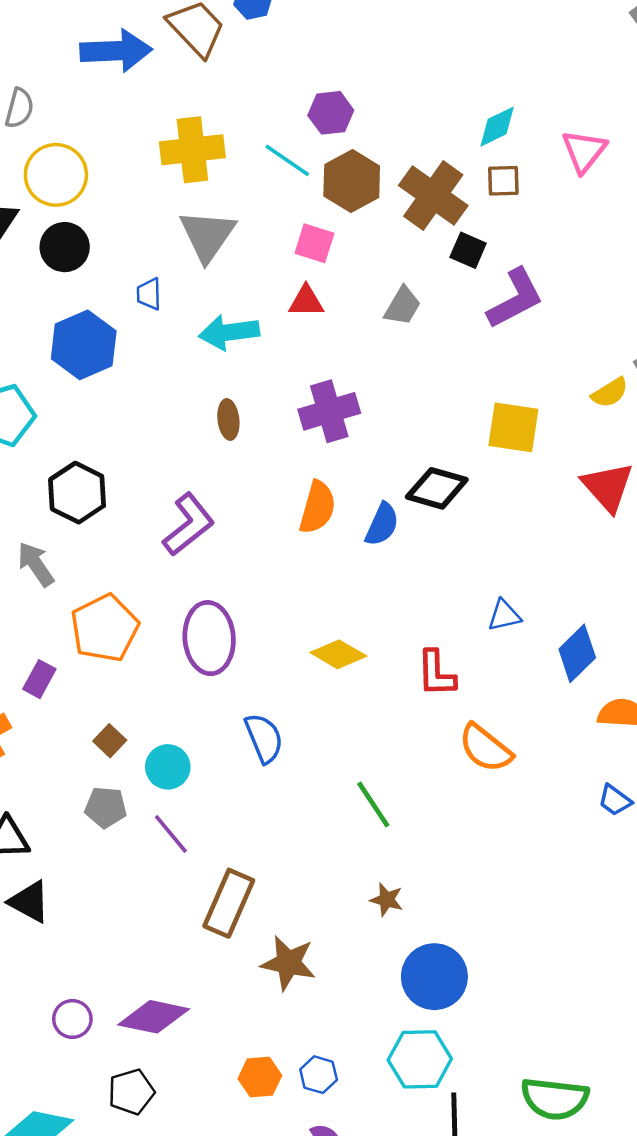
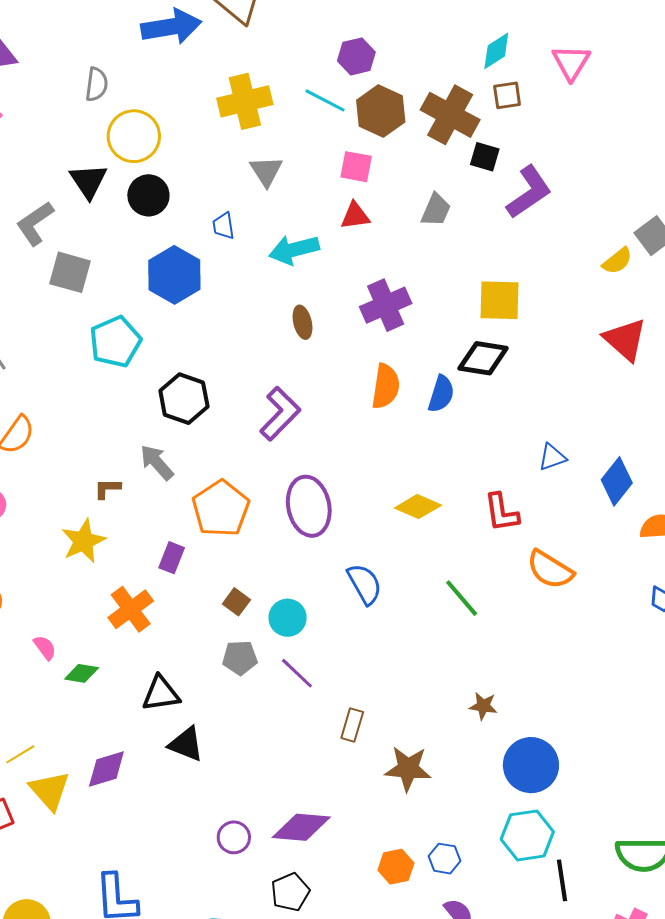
gray triangle: (207, 235) -> (266, 171), size x0.7
yellow square: (513, 427) -> (500, 300), moved
green line: (373, 805) -> (462, 598), moved
brown rectangle: (229, 903) -> (352, 725), size x0.6

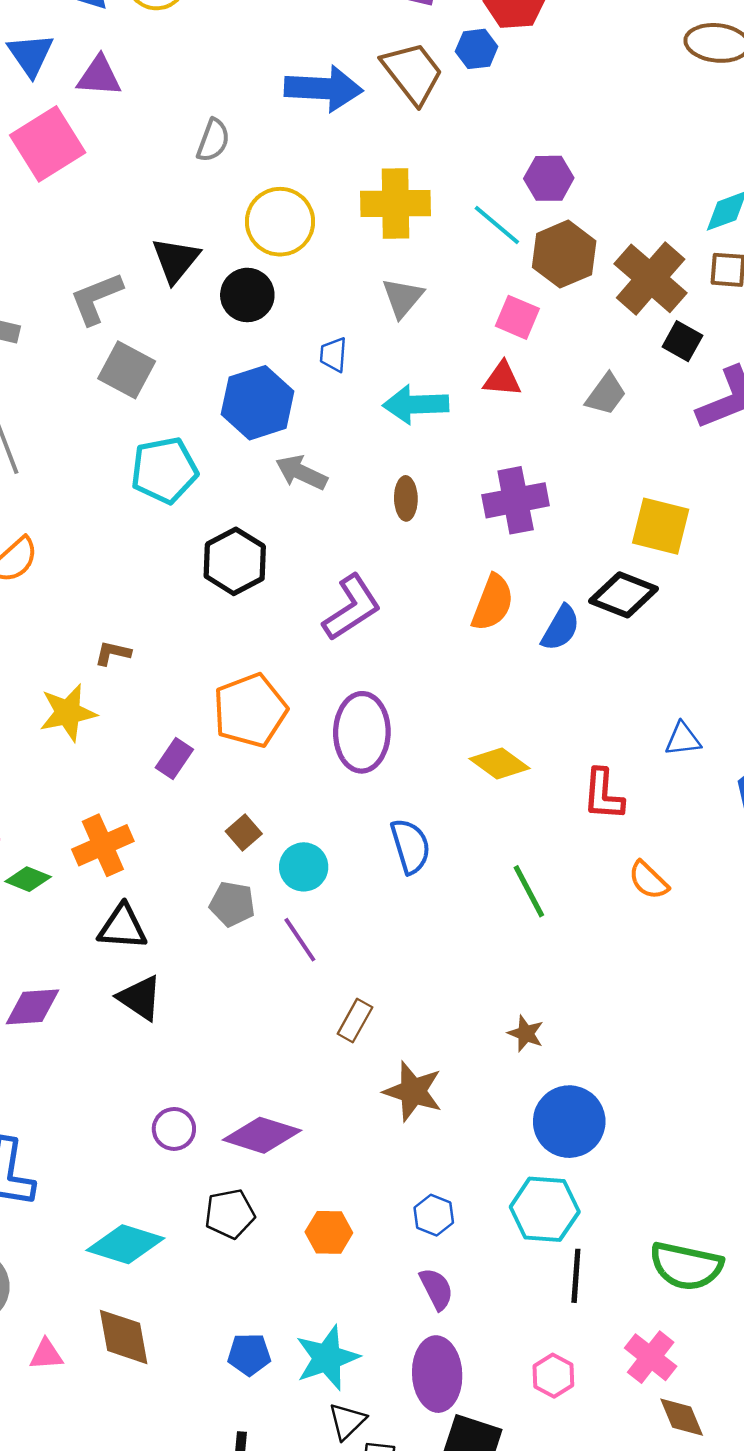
yellow circle: (134, 136) -> (280, 222), moved
gray arrow: (157, 462) -> (301, 473), moved, turned -36
orange semicircle: (550, 570) -> (648, 880), size x0.7
orange cross: (131, 609) -> (103, 845), moved
orange hexagon: (396, 867) -> (329, 1232), moved

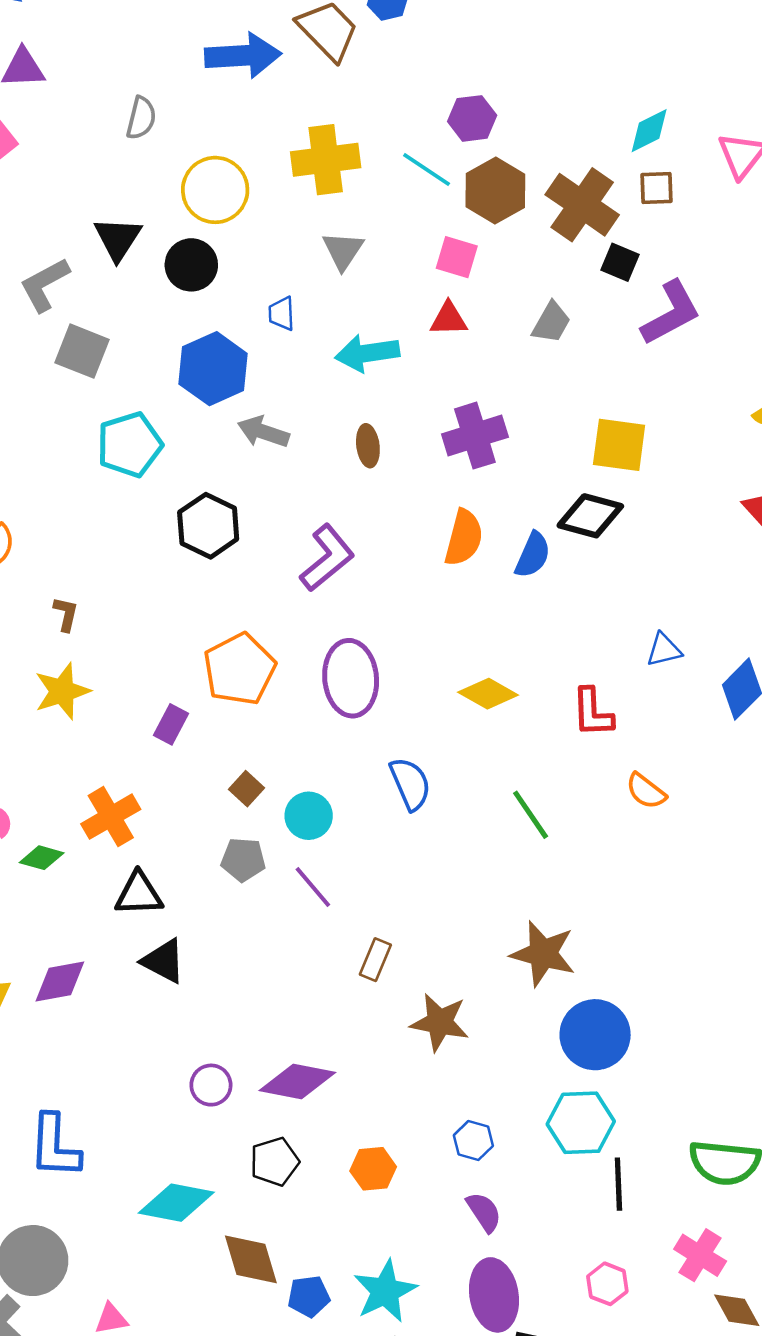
brown L-shape: (113, 653) -> (66, 614), moved, turned 96
brown star: (526, 1033) -> (543, 954), size x1.8
brown diamond: (124, 1337) -> (251, 1259), moved

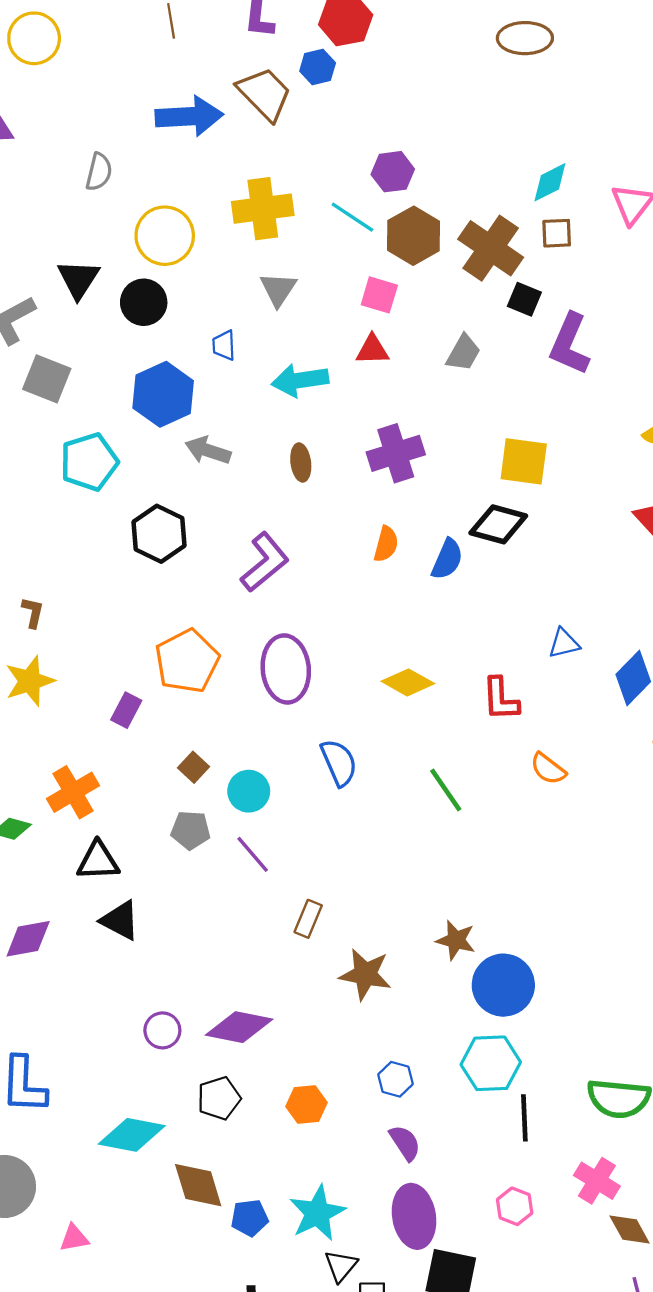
purple L-shape: (671, 313) -> (570, 344), turned 142
orange semicircle: (464, 538) -> (386, 544), size x0.7
brown star: (543, 954) -> (456, 940), moved, size x0.7

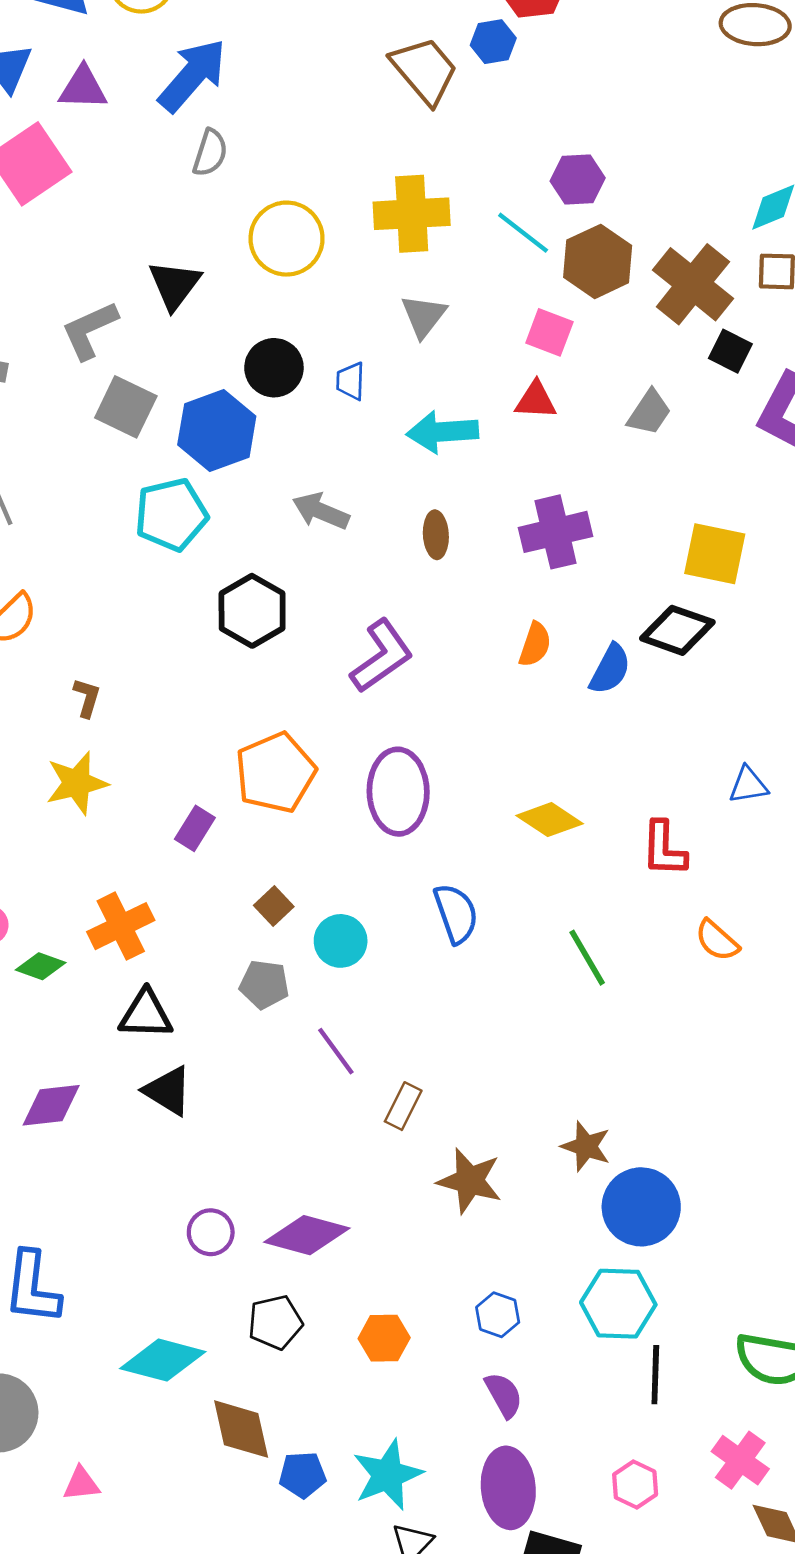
blue arrow: (189, 116) -> (192, 75), moved, turned -50
black circle: (144, 302) -> (274, 368), moved
blue hexagon: (163, 394) -> (217, 431), moved
purple line: (253, 854) -> (336, 1051), moved

